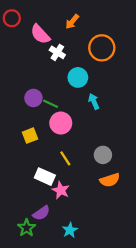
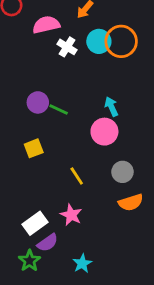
pink semicircle: (40, 34) -> (46, 25), turned 120
cyan circle: (78, 77) -> (99, 41), moved
pink circle: (61, 123) -> (104, 132), moved
white rectangle: (45, 177) -> (35, 223), moved, turned -60

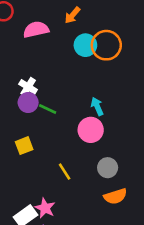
white cross: (67, 47) -> (28, 87), moved
pink star: (71, 215) -> (45, 208), moved

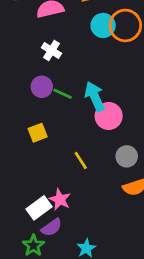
white cross: (28, 87) -> (52, 51), moved
cyan arrow: (97, 106) -> (95, 96), moved, size x1.5

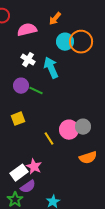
cyan arrow: (95, 96) -> (51, 68), moved
pink circle: (109, 116) -> (69, 130), moved
gray circle: (127, 156) -> (83, 127), moved

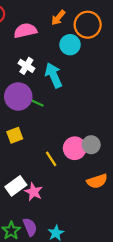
orange circle: (81, 42) -> (88, 25), moved
purple circle: (21, 86) -> (18, 96), size x1.5
white rectangle: (19, 173) -> (16, 186), moved
purple semicircle: (28, 187) -> (30, 227), moved, turned -77

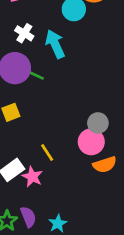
pink circle: (75, 148) -> (91, 142), moved
yellow line: (51, 159) -> (47, 153), moved

